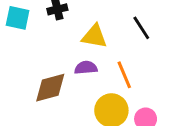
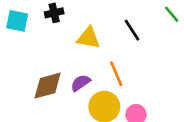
purple semicircle: (86, 68) -> (81, 83), moved, turned -30

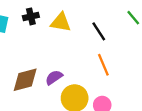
yellow triangle: (88, 38) -> (61, 22), moved
orange line: (116, 74) -> (103, 65), moved

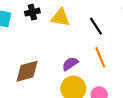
purple semicircle: (54, 77) -> (70, 64), moved

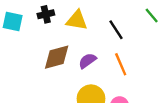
purple semicircle: (70, 64) -> (87, 61), moved
brown diamond: (27, 71) -> (57, 57), moved

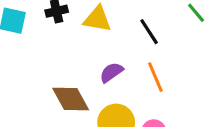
brown diamond: (57, 57) -> (71, 99), moved, turned 76

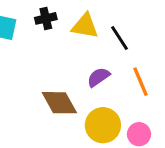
black line: (149, 32) -> (119, 38), moved

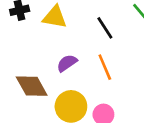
black line: (119, 38) -> (105, 28), moved

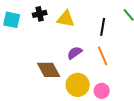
black line: (105, 28) -> (103, 27), turned 42

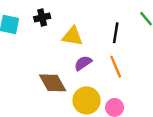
yellow triangle: (66, 19) -> (72, 36), moved

